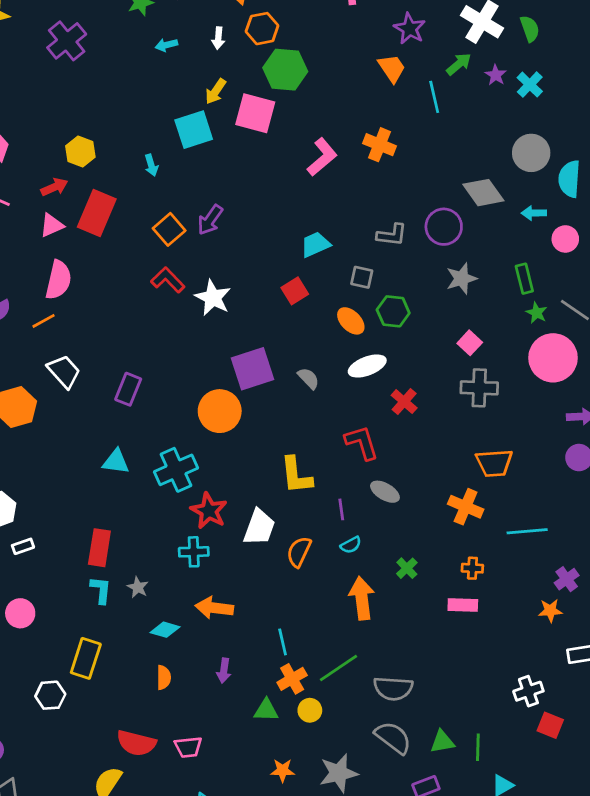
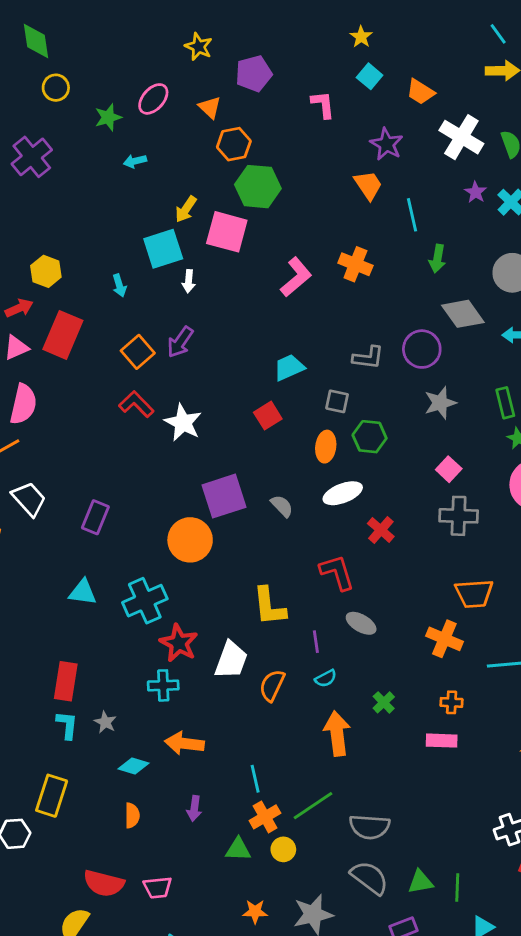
white arrow: (218, 38) -> (189, 281), moved
green arrow: (459, 64) -> (437, 259), moved, turned 140
orange ellipse: (351, 321) -> (326, 447), turned 52

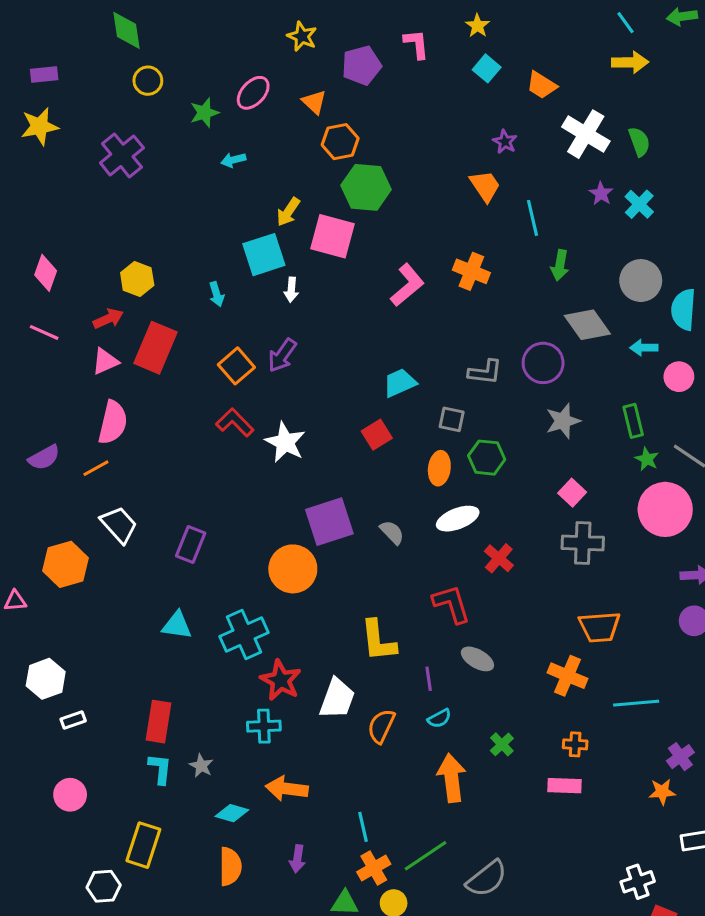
pink L-shape: (323, 105) -> (416, 44), moved
purple star: (387, 144) -> (505, 142), size x0.7
orange semicircle: (132, 815) -> (230, 866), size x1.4
gray semicircle: (370, 827) -> (487, 879), turned -42

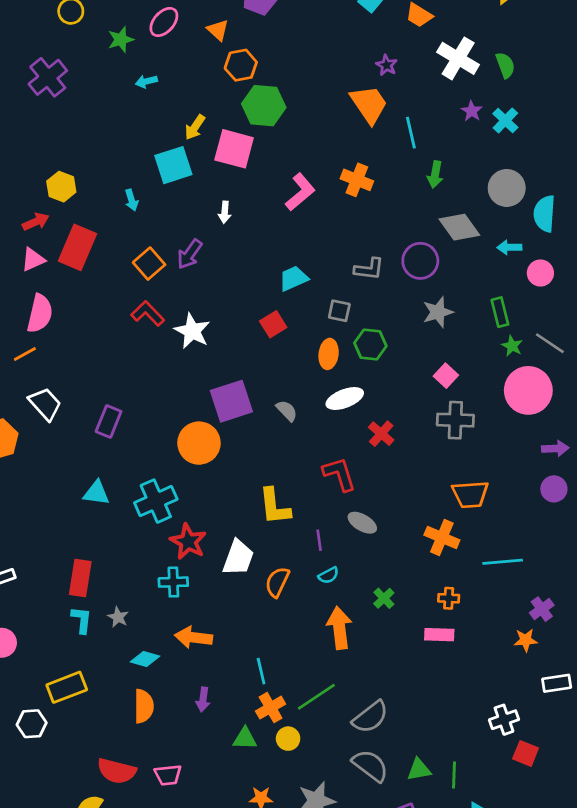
orange trapezoid: (485, 186) -> (369, 104), size x1.4
white arrow: (291, 290) -> (225, 212), moved
yellow rectangle: (143, 845) -> (67, 687), turned 51

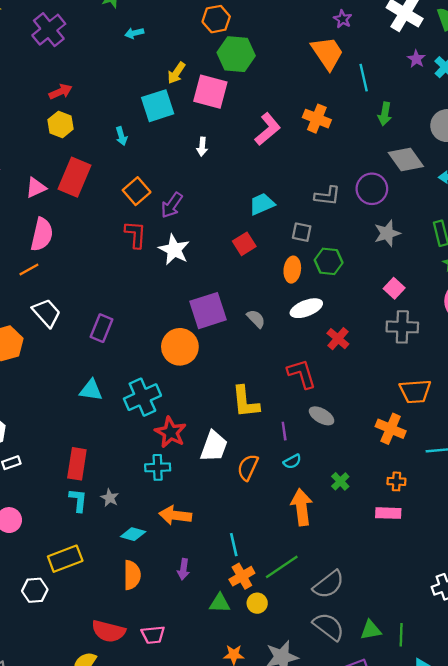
red arrow: (36, 222) -> (61, 92), moved
purple arrow: (190, 254) -> (172, 205), moved
red L-shape: (148, 313) -> (135, 234), turned 48

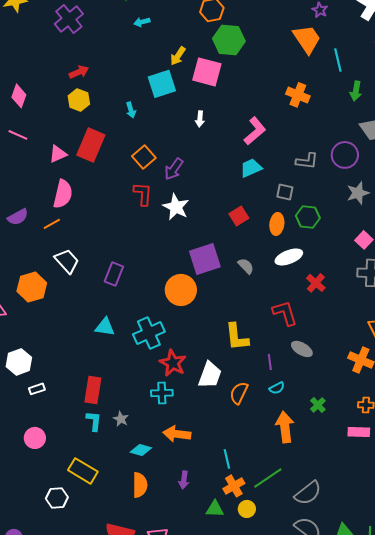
pink L-shape: (268, 129) -> (255, 131), moved
red square: (244, 244) -> (239, 216), moved
yellow rectangle: (65, 559) -> (83, 471), turned 52

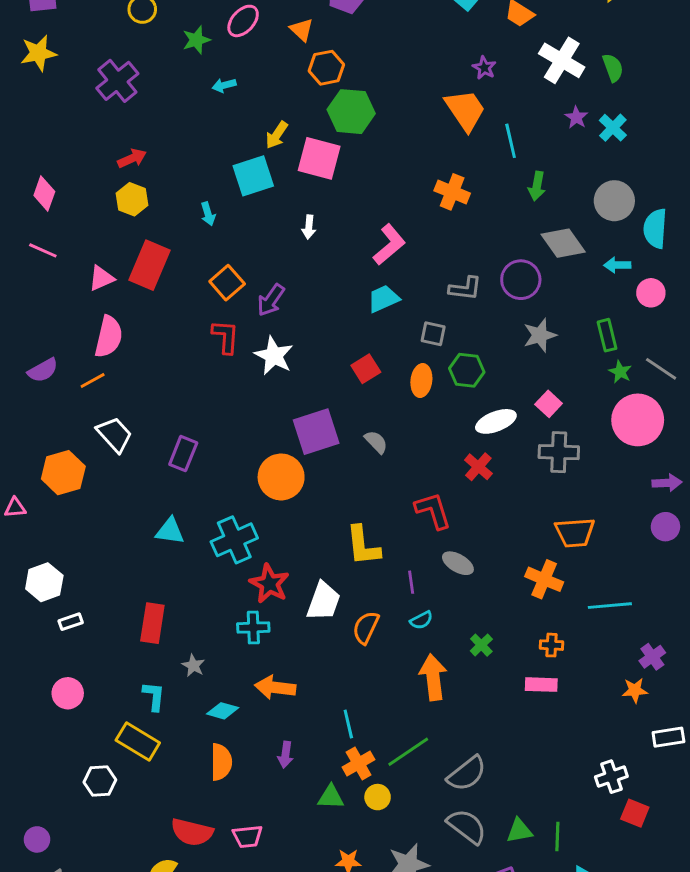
white ellipse: (289, 257) -> (496, 421), moved
cyan L-shape: (94, 421) -> (154, 696), moved

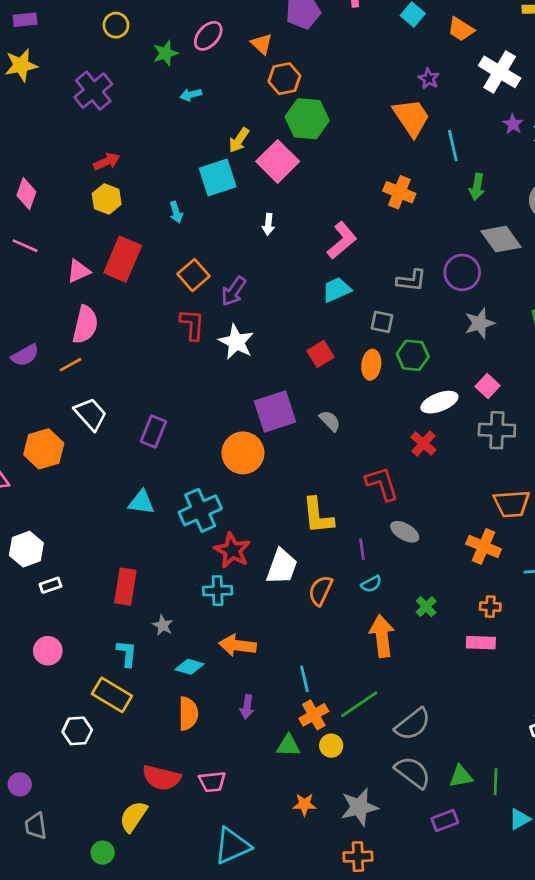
pink square: (319, 158) -> (278, 161), turned 30

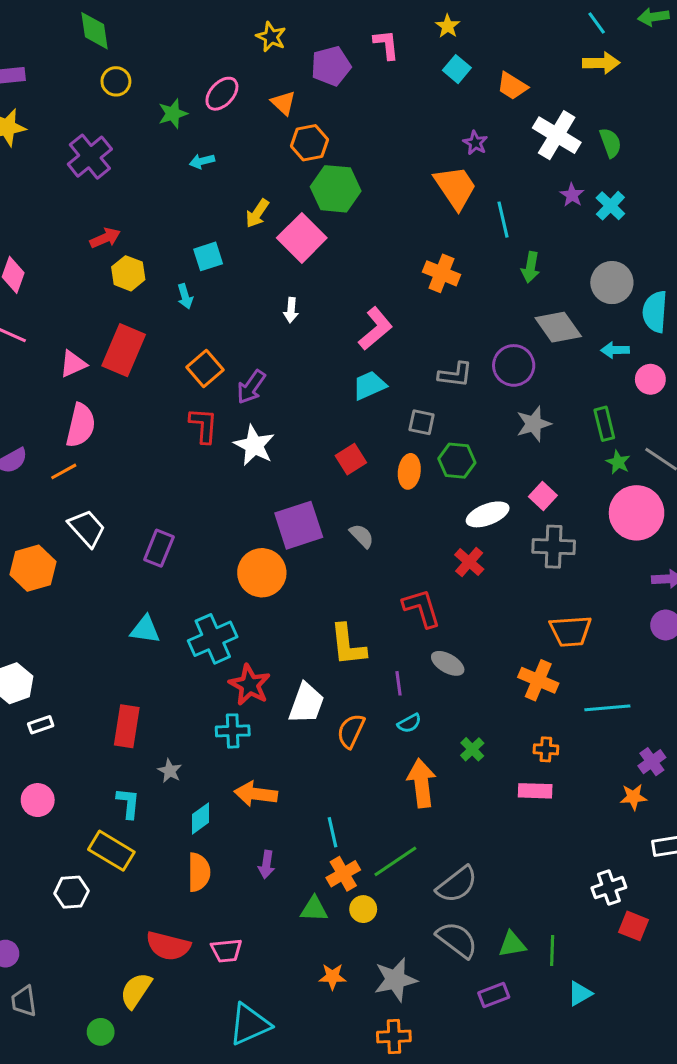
cyan square: (218, 178) -> (208, 256), moved, size x0.7
yellow hexagon: (107, 199) -> (128, 273), moved
cyan diamond: (189, 667) -> (200, 818), turned -52

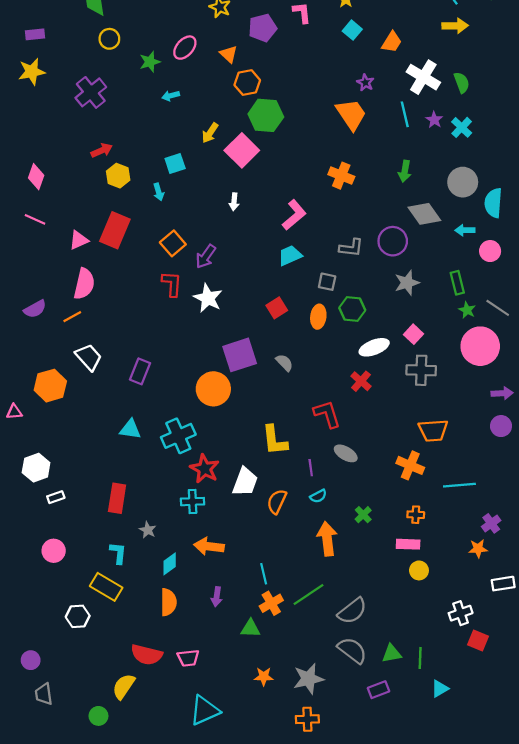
orange trapezoid: (512, 86) -> (392, 42), turned -90
cyan line: (503, 220) -> (405, 114), moved
yellow circle: (363, 909) -> (419, 570), moved

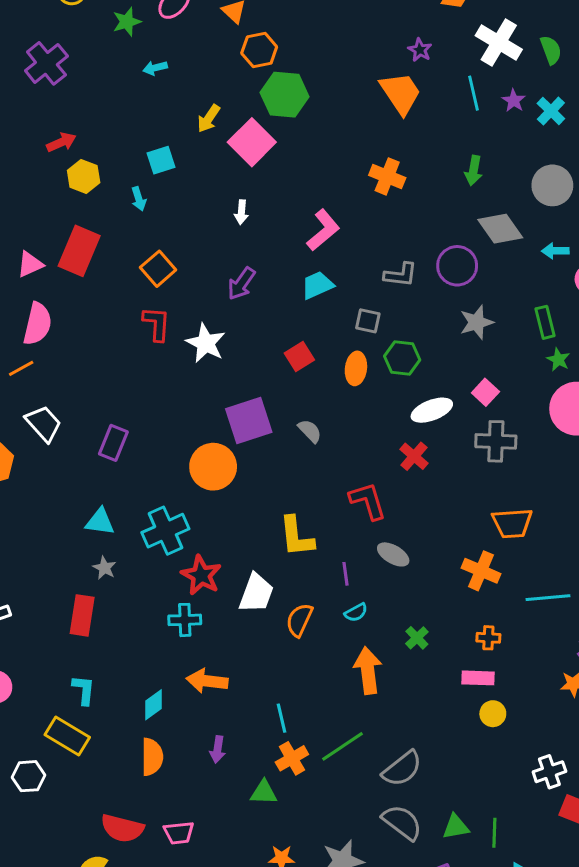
purple arrow: (206, 256) -> (241, 284), moved
gray star: (148, 530) -> (104, 568), moved

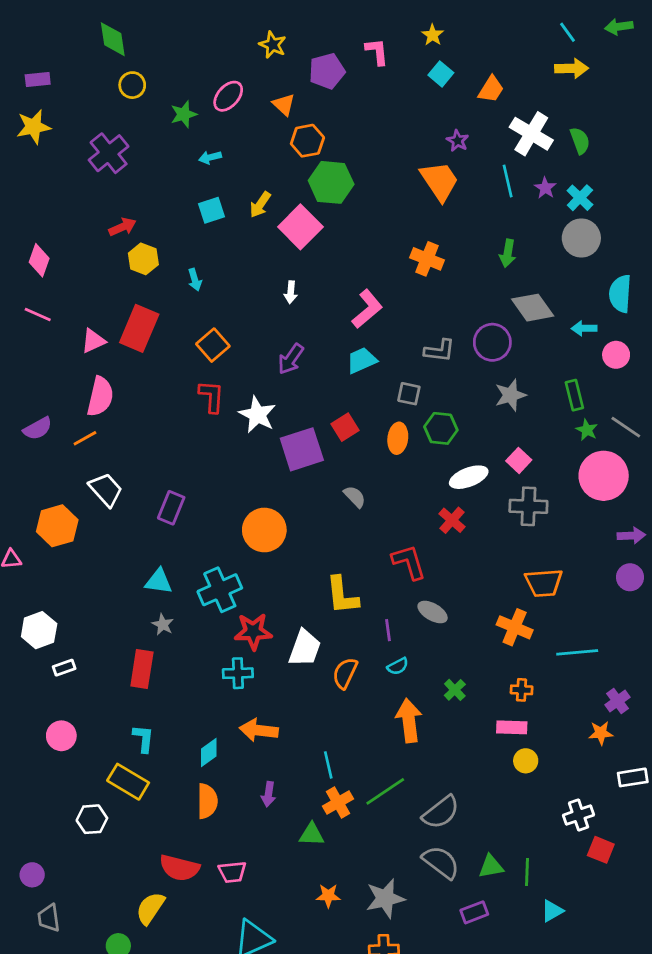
cyan square: (161, 160) -> (211, 210), moved
gray circle: (552, 185) -> (581, 238), moved
purple square: (249, 421) -> (302, 449), moved
red star: (201, 575) -> (253, 631), turned -30

